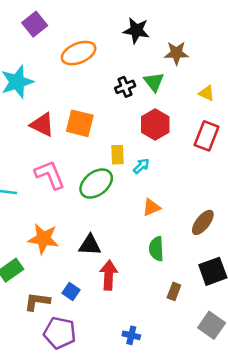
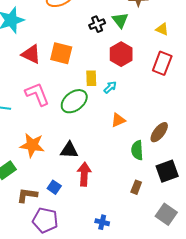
green semicircle: (156, 249) -> (137, 150), moved

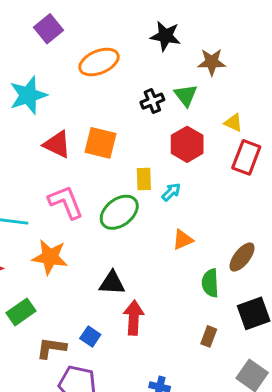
yellow triangle: (162, 29) -> (233, 123), moved
orange star: (32, 145) -> (50, 257), moved

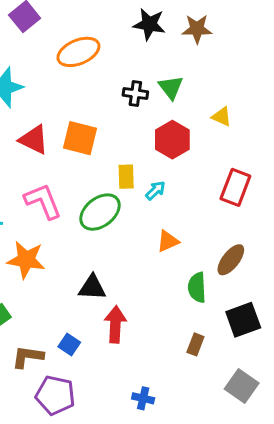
brown star: (212, 62) -> (197, 29), moved
black cross: (152, 101) -> (135, 93), turned 30
red rectangle: (246, 157) -> (235, 187), moved

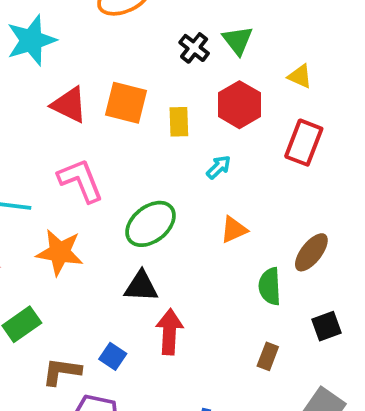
black cross: (135, 93) -> (194, 48), turned 30
yellow rectangle: (126, 177) -> (179, 122), moved
red rectangle: (235, 187) -> (304, 143), moved
green ellipse: (100, 212) -> (151, 224), moved
black square: (243, 320) -> (327, 326), size x0.7

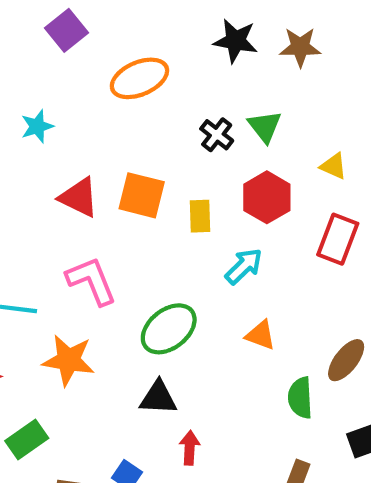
cyan star: (31, 40) -> (37, 126), size x0.6
cyan arrow: (219, 167) -> (244, 266), size x1.4
orange triangle: (234, 230) -> (261, 335), turned 44
red arrow: (169, 332) -> (190, 448), size x0.7

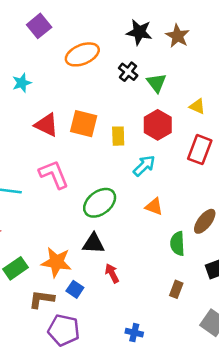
brown star: (300, 47) -> (178, 36), turned 30
black cross: (217, 135) -> (128, 72), moved
orange star: (69, 360) -> (56, 262), moved
red arrow: (190, 448) -> (112, 273), turned -30

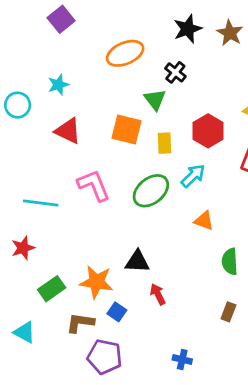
purple square: (39, 26) -> (61, 19), moved
black star: (139, 32) -> (188, 29), turned -30
green triangle: (156, 83) -> (155, 100), moved
red triangle: (46, 125) -> (68, 131), moved
green ellipse: (100, 203) -> (151, 191), moved

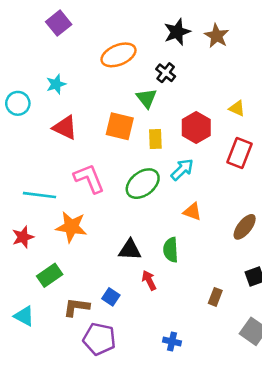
green semicircle: (230, 262) -> (171, 250), moved
orange star: (96, 282) -> (71, 227), moved

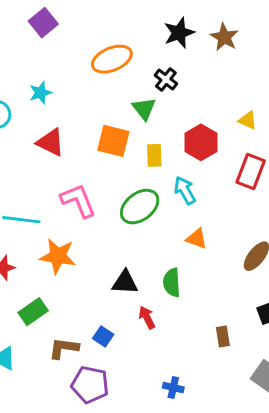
cyan arrow: (182, 170) -> (185, 190), turned -75
brown rectangle: (215, 297) -> (223, 336), turned -30

